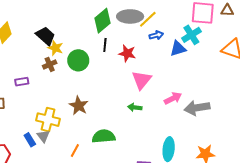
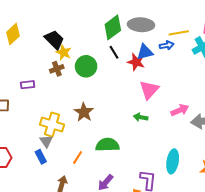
yellow line: (148, 19) -> (179, 33), moved, turned 30
black line: (105, 45) -> (114, 52), turned -40
blue triangle: (178, 49) -> (145, 52), moved
blue rectangle: (30, 140) -> (41, 157), moved

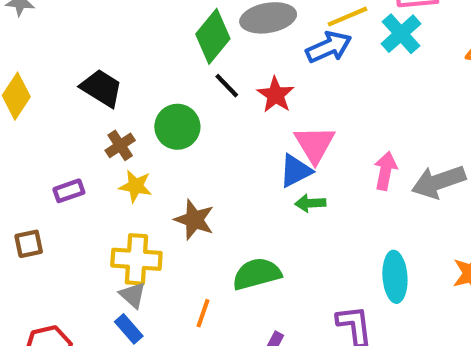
blue arrow: (167, 45) -> (329, 47), size x1.5
yellow star: (64, 52) -> (136, 186), moved
blue triangle: (145, 52) -> (296, 171), moved
red star: (136, 62) -> (276, 95), turned 30
pink arrow: (180, 110) -> (385, 171), turned -42

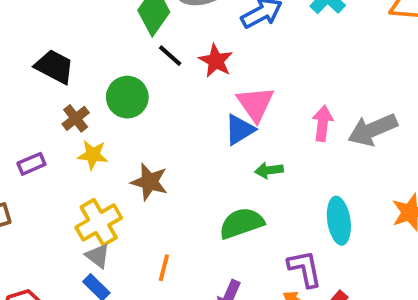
green arrow: (310, 203) -> (269, 170), moved
yellow cross: (136, 259) -> (99, 222), turned -30
green semicircle: (257, 274) -> (241, 223), moved

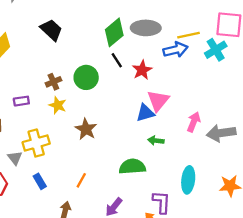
black trapezoid: (54, 67) -> (51, 30), moved
yellow cross: (99, 222) -> (36, 143), moved
gray triangle: (98, 256) -> (15, 158), moved

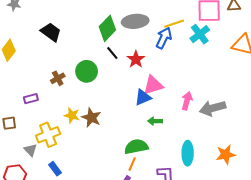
blue arrow: (175, 50) -> (164, 38), turned -45
pink triangle: (158, 101) -> (153, 85), turned 40
yellow star: (58, 105) -> (72, 115), moved
orange line: (81, 180) -> (132, 164), moved

